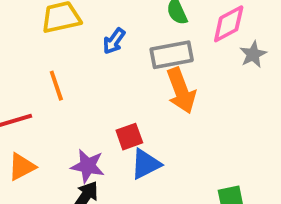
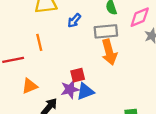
purple star: (88, 166) -> (70, 89), moved, turned -30
orange triangle: (22, 167) -> (30, 86), moved

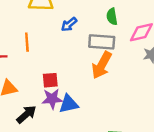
orange arrow: (109, 52) -> (102, 65), turned 35
red square: (78, 75) -> (50, 80), moved

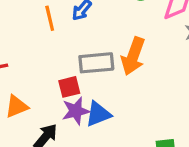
orange line: (27, 42) -> (50, 18), moved
gray rectangle: (102, 42) -> (96, 63), moved

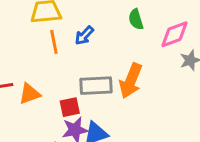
orange triangle: (16, 106) -> (30, 94), moved

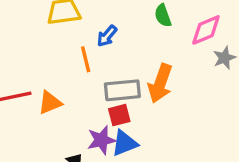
orange line: (54, 42) -> (86, 59), moved
red square: (70, 107) -> (119, 115), moved

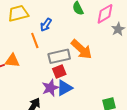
orange arrow: (160, 83) -> (81, 49), turned -60
orange triangle: (50, 103) -> (12, 61), moved, turned 35

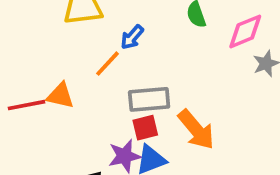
orange line: (35, 40) -> (108, 64), turned 56
orange arrow: (81, 49) -> (196, 130), moved

